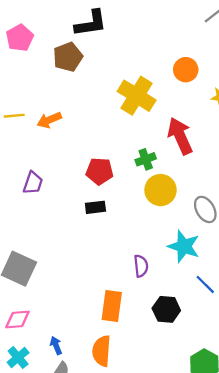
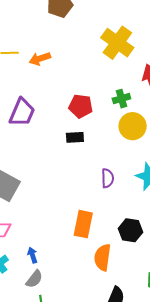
purple trapezoid: (33, 183) -> (22, 112), size x1.4
purple semicircle: (141, 266) -> (108, 178), moved
orange semicircle: (102, 351) -> (103, 257), moved

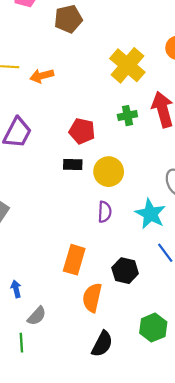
green cross: (121, 99) -> (127, 116), moved
yellow circle: (133, 126) -> (109, 172), moved
gray semicircle: (34, 279) -> (37, 316), moved

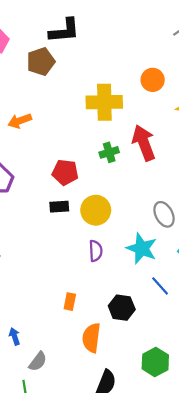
yellow cross: (127, 65) -> (104, 102), turned -36
orange rectangle: (74, 260) -> (70, 302), size x0.6

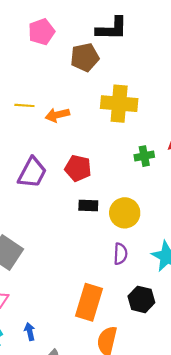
yellow cross: (104, 102) -> (119, 104), moved
red pentagon: (65, 172) -> (78, 168), moved
orange rectangle: (70, 302) -> (89, 302), size x2.0
black hexagon: (122, 308) -> (141, 299), moved

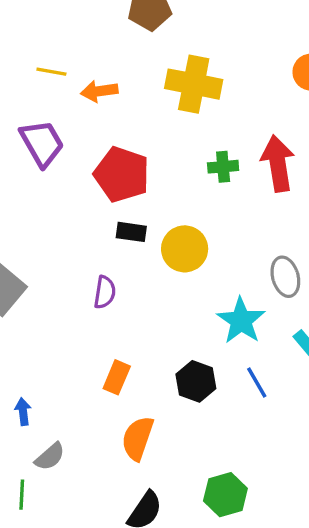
red pentagon: (78, 168) -> (122, 174), size x1.4
purple trapezoid: (32, 173) -> (42, 143), moved, turned -64
purple semicircle: (120, 254) -> (105, 292), moved
orange rectangle: (89, 302) -> (117, 377), size x0.6

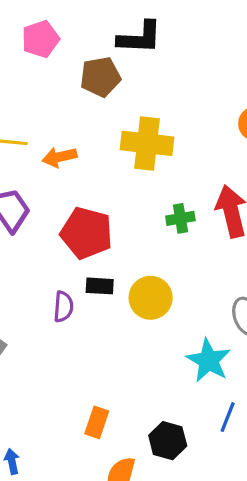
purple semicircle: (105, 292) -> (63, 307), moved
black hexagon: (196, 381) -> (168, 441), moved
blue line: (257, 382) -> (228, 417), turned 56

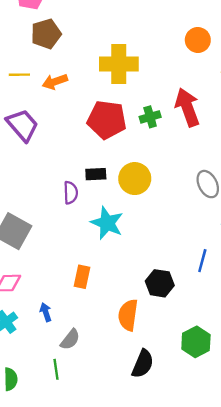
brown pentagon: (100, 77) -> (46, 34), moved
red pentagon: (87, 233) -> (107, 120), moved
cyan star: (209, 361) -> (107, 223), moved
orange rectangle: (97, 422) -> (82, 277), moved

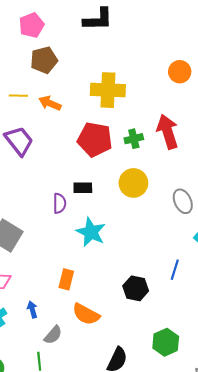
orange arrow: (55, 82) -> (50, 103), turned 40
yellow circle: (135, 179) -> (133, 183), moved
orange semicircle: (128, 315) -> (86, 314), moved, turned -72

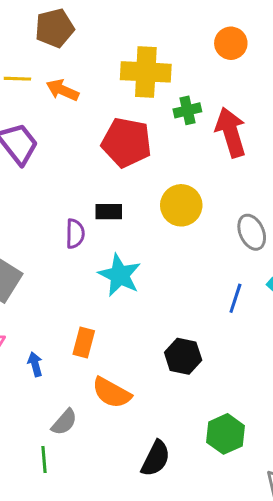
orange circle: (180, 72) -> (231, 43), moved
green cross: (134, 139) -> (187, 110), moved
blue line: (175, 270) -> (235, 298), moved
blue arrow: (32, 310) -> (35, 364), moved

